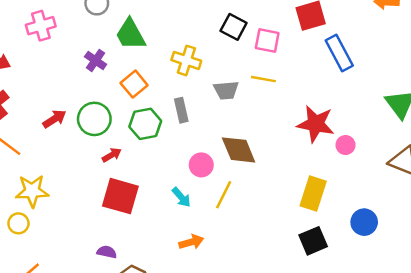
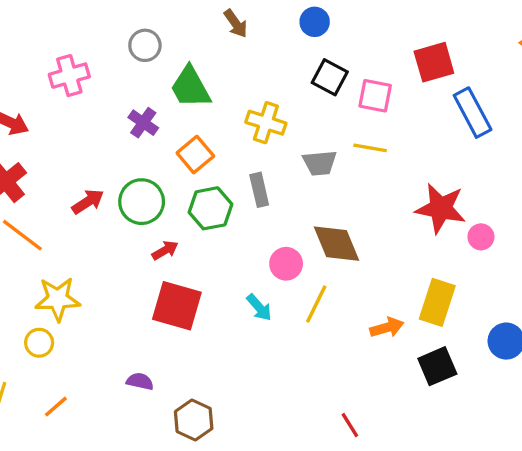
orange arrow: (191, 242) -> (387, 328), moved
purple semicircle: (107, 252) -> (140, 381), moved

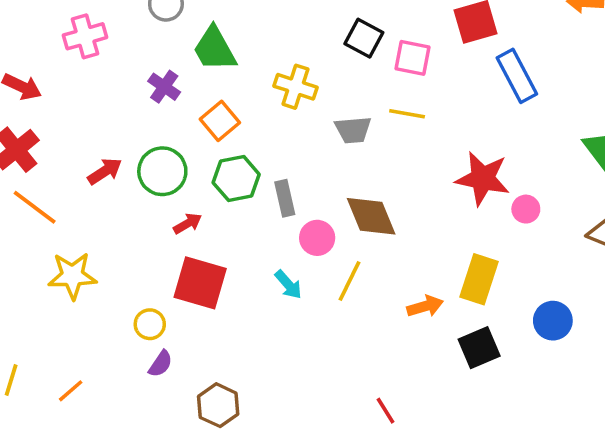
gray rectangle: (259, 190) -> (285, 198), moved
yellow circle: (39, 343) -> (150, 324), moved
purple semicircle: (140, 381) -> (161, 364), turned 112

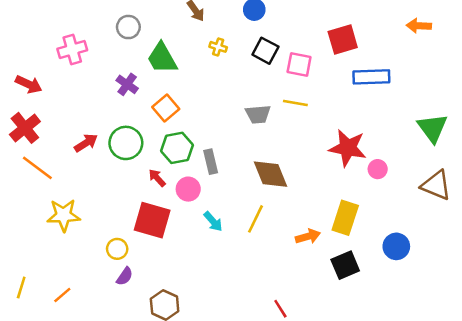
blue rectangle: (517, 76) -> (371, 77), turned -64
yellow cross: (296, 87) -> (218, 47), moved, size x0.6
red arrow: (188, 223) -> (157, 178), moved, turned -102
pink circle: (317, 238) -> (188, 189), moved

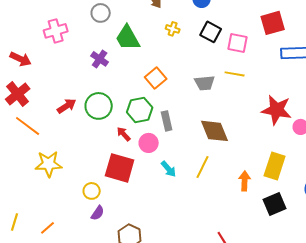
orange square: (166, 108) -> (156, 78), moved
orange arrow: (308, 236) -> (245, 181), turned -72

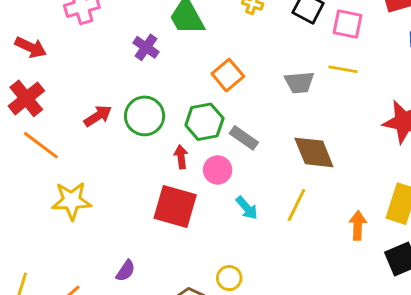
gray rectangle: (167, 121) -> (244, 138), turned -42
red arrow: (124, 134) -> (181, 157), turned 35
yellow circle: (92, 191) -> (229, 278), moved
purple semicircle: (98, 213) -> (126, 271), moved

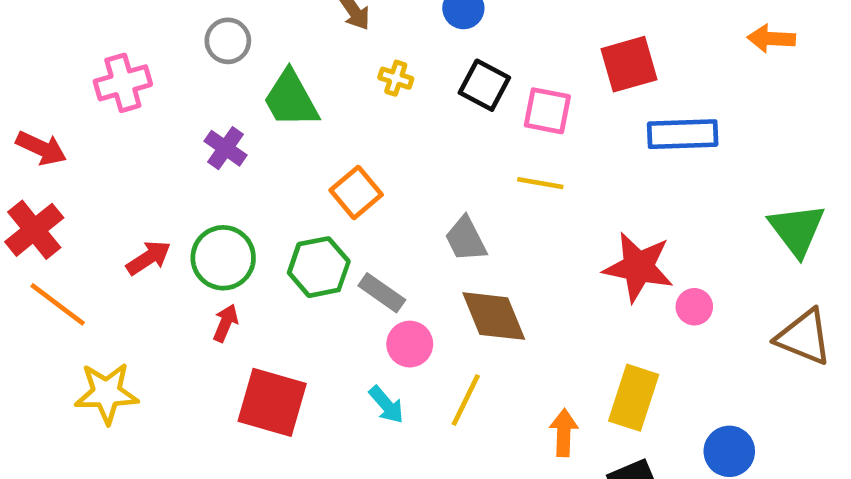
gray trapezoid: (299, 82) -> (466, 239), moved, turned 68
red arrow: (181, 157) -> (226, 323), moved, turned 30
pink circle: (218, 170) -> (410, 344), moved

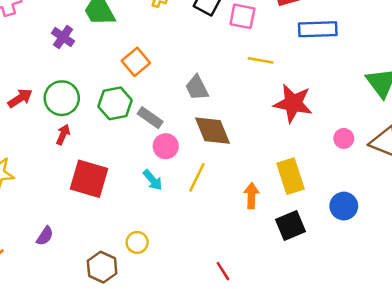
yellow line: (540, 183) -> (261, 60), moved
pink circle: (694, 307) -> (344, 138), moved
yellow rectangle: (634, 398) -> (290, 176), turned -36

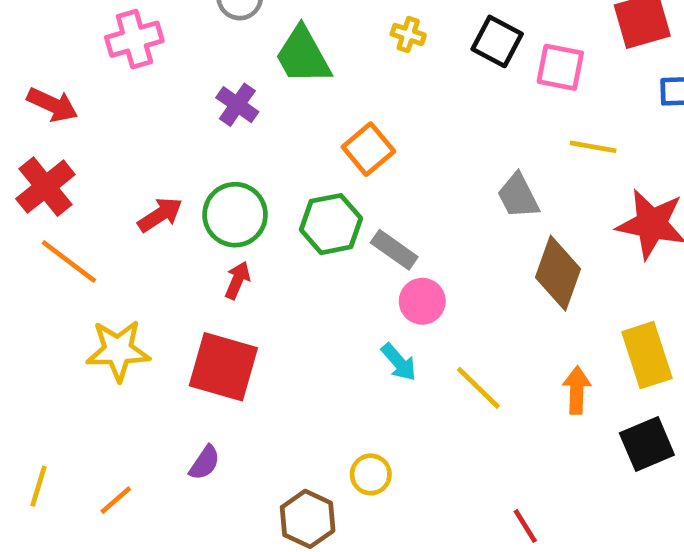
gray trapezoid: (197, 88) -> (518, 196), moved
brown diamond: (213, 131) -> (558, 273), moved, turned 42
yellow line: (197, 177) -> (478, 388), moved, turned -72
red square: (89, 179) -> (223, 367), moved

